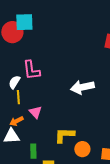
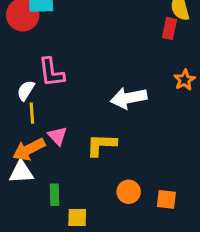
orange arrow: (16, 121) -> (29, 149), size x1.5
yellow L-shape: (64, 135) -> (101, 145), moved

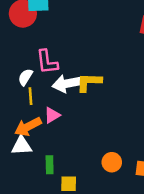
white arrow: (129, 98) -> (67, 83), moved
pink triangle: (57, 136) -> (52, 115), turned 42
yellow L-shape: (101, 145) -> (89, 82), moved

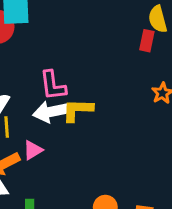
pink L-shape: (47, 62) -> (53, 85), moved

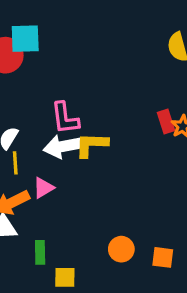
red rectangle: (147, 41) -> (166, 121), moved, turned -30

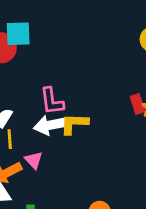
pink triangle: (43, 188) -> (34, 160), turned -42

